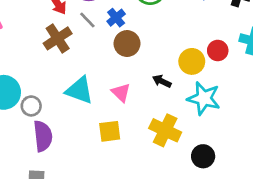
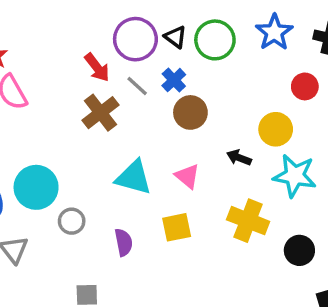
red circle: (218, 50) -> (305, 86), moved
gray circle: (31, 106) -> (72, 221), moved
purple semicircle: (43, 136) -> (124, 242), moved, size x0.7

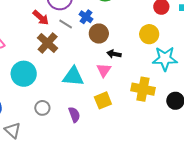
black arrow: (239, 158) -> (114, 54), moved
pink triangle: (187, 176) -> (104, 70), turned 35
cyan circle: (36, 187) -> (24, 74), moved

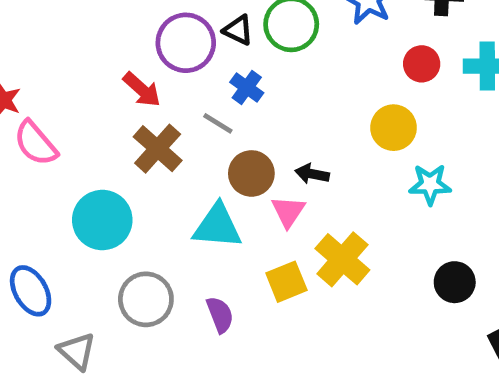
gray line: (66, 24) -> (218, 123), moved
brown circle: (99, 34) -> (251, 173), moved
cyan star: (165, 59) -> (430, 184), size x0.7
yellow cross: (143, 89) -> (342, 259), moved, turned 30
gray circle: (42, 108) -> (146, 299), size x1.5

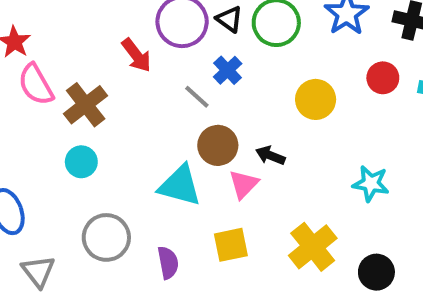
yellow circle: (394, 128) -> (316, 99), moved
brown cross: (158, 149) -> (86, 105), moved
cyan circle: (102, 220) -> (81, 162), size x0.6
yellow cross: (342, 259) -> (313, 247), moved

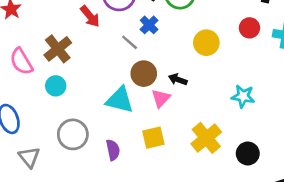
pink semicircle: (36, 85) -> (21, 61), moved

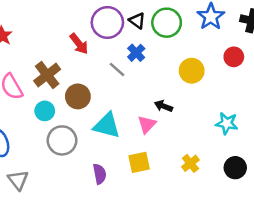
brown circle: (144, 74) -> (78, 96), moved
gray circle: (73, 134) -> (62, 140), moved
yellow cross: (206, 138) -> (190, 163), size x0.6
black circle: (248, 153) -> (235, 168), moved

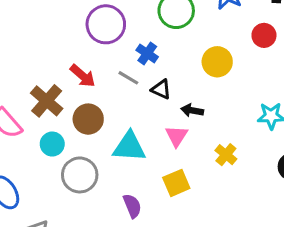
black triangle: (137, 21) -> (161, 89), moved
red arrow: (79, 44) -> (83, 76), moved
yellow cross: (190, 163) -> (226, 155), moved

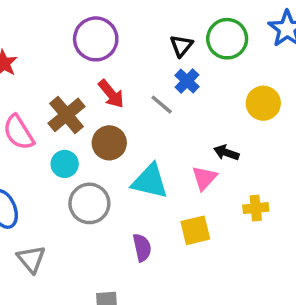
purple circle: (106, 24) -> (96, 39), moved
black triangle: (161, 89) -> (181, 46), moved, turned 35
yellow cross: (226, 155) -> (256, 208), turned 35

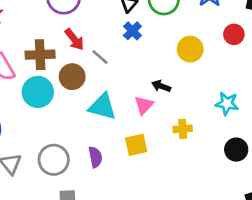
gray line: (162, 105) -> (100, 57), moved
brown cross: (67, 115) -> (40, 55), turned 36
cyan circle: (65, 164) -> (38, 92), size x1.5
gray circle: (89, 203) -> (54, 160), moved

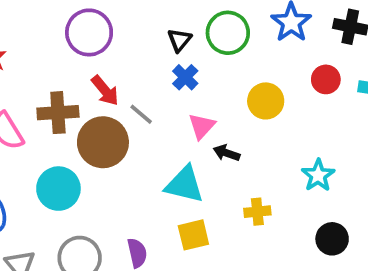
brown circle: (72, 77) -> (103, 142), size x1.4
cyan circle: (38, 92) -> (58, 189), moved
cyan star: (227, 104) -> (318, 175), turned 30
pink triangle: (144, 105) -> (202, 126), moved
cyan triangle: (102, 107) -> (184, 185), moved

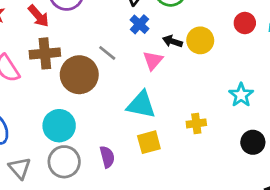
red arrow: (105, 91) -> (38, 16), moved
black arrow: (226, 153) -> (173, 41), moved
cyan circle: (58, 189) -> (59, 126), moved

